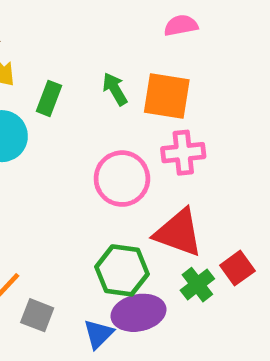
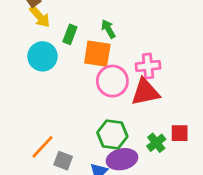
orange square: (167, 96) -> (97, 54), moved
red triangle: (179, 233) -> (145, 92), moved, turned -32
red square: (237, 268) -> (180, 133), turned 36

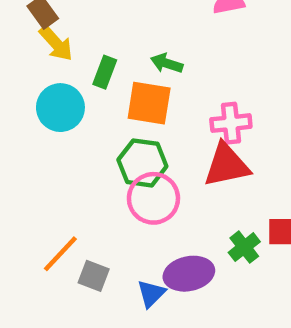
green arrow: (108, 29) -> (167, 63), turned -42
pink circle: (112, 81) -> (153, 198), moved
green hexagon: (112, 135) -> (142, 163), moved

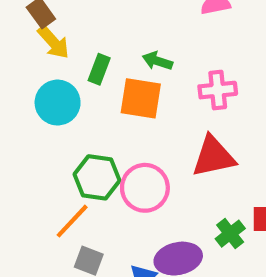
pink cross: (231, 123) -> (218, 90), moved
green hexagon: (142, 163) -> (97, 177), moved
orange line: (60, 254) -> (72, 221), moved

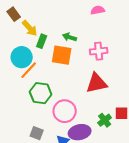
yellow arrow: (53, 42) -> (30, 28), moved
pink circle: (145, 188) -> (65, 111), moved
orange line: (72, 221) -> (29, 70), moved

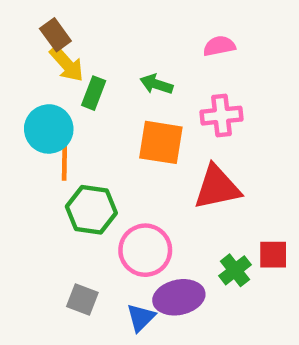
pink semicircle: (98, 10) -> (219, 46), moved
brown rectangle: (14, 14) -> (55, 35), moved
orange square: (62, 55) -> (161, 142), moved
orange line: (29, 70) -> (64, 158), turned -42

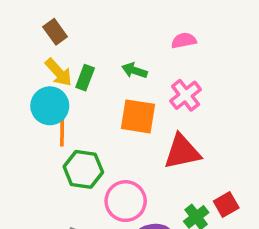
yellow arrow: (67, 64) -> (59, 72), moved
pink cross: (222, 116) -> (186, 95), turned -32
red square: (273, 255) -> (226, 205), turned -30

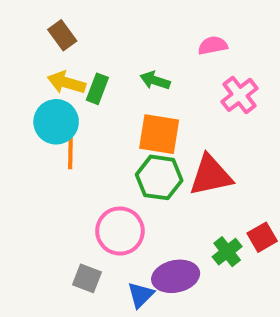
yellow arrow: (59, 72) -> (66, 83), turned 148
pink cross: (186, 95) -> (240, 95), moved
green hexagon: (83, 169) -> (159, 177), moved
pink circle: (126, 201) -> (120, 231), moved

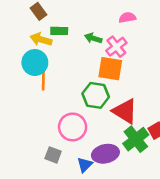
green rectangle: (97, 89) -> (59, 31), moved, turned 70
pink cross: (240, 95) -> (116, 47), moved
orange square: (159, 134) -> (110, 69), moved
red triangle: (211, 175) -> (125, 111), moved, turned 44
green cross: (227, 252) -> (136, 139), size x1.5

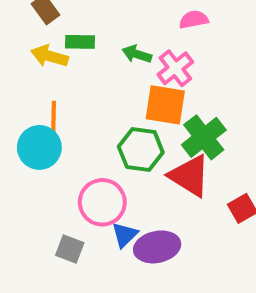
cyan circle: (35, 63) -> (39, 147), moved
green cross: (136, 139) -> (204, 137), moved
blue triangle: (85, 165) -> (125, 235), moved

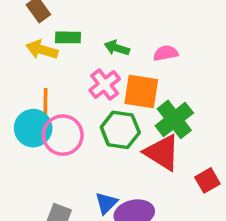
pink semicircle: (194, 20) -> (166, 53), moved
pink cross: (175, 68) -> (105, 85), moved
pink circle: (102, 202) -> (63, 135), moved

